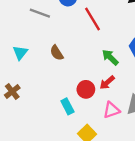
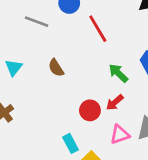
cyan rectangle: (67, 106) -> (70, 143), moved

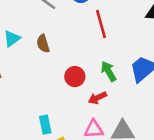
brown semicircle: (56, 68) -> (43, 44), moved
red circle: (90, 110) -> (75, 77), moved

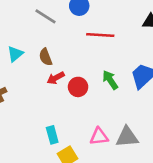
red line: (101, 24) -> (100, 35), turned -68
red arrow: (97, 98) -> (56, 78), moved

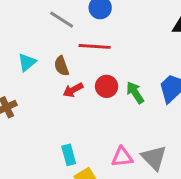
red line: (100, 35) -> (95, 46), moved
red circle: (78, 87) -> (107, 86), moved
gray triangle: (127, 137) -> (154, 158), turned 50

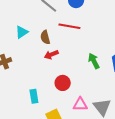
red circle: (107, 86) -> (63, 83), moved
cyan rectangle: (69, 155) -> (34, 96), moved

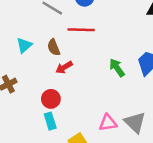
red circle: (63, 83) -> (51, 99), moved

